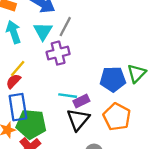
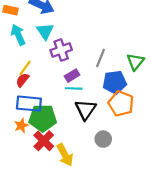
gray line: (65, 27) -> (100, 58), moved
blue pentagon: (113, 79) -> (115, 82), moved
purple rectangle: (81, 101) -> (72, 76), moved
blue rectangle: (18, 107) -> (29, 104), turned -70

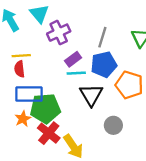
yellow line: (25, 68) -> (21, 56), turned 56
red semicircle: (22, 80) -> (20, 69), turned -40
blue pentagon: (115, 82) -> (104, 65), moved

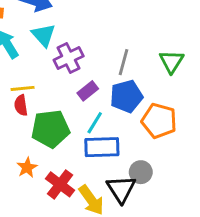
cyan line: (76, 73) -> (95, 123), moved, turned -54
blue rectangle: (29, 94) -> (102, 147), moved
black triangle: (91, 95) -> (121, 189), moved
green pentagon: (45, 108) -> (51, 129), moved

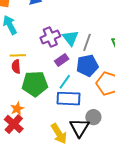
cyan triangle: (44, 35) -> (70, 38), moved
red cross: (60, 184) -> (14, 124), moved

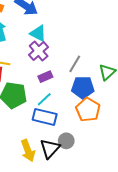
purple cross: (50, 37) -> (39, 51), turned -30
cyan triangle: (70, 38) -> (38, 33), moved, turned -36
blue pentagon: (87, 65) -> (83, 87), moved

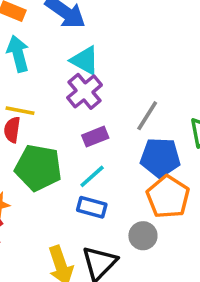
blue rectangle: (45, 117) -> (92, 207), size x0.7
gray circle: (66, 141) -> (143, 236), moved

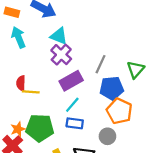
yellow line: (20, 111) -> (31, 92), moved
purple rectangle: (95, 137) -> (71, 81), size x1.5
green pentagon: (38, 168) -> (40, 128), moved

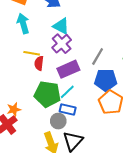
red semicircle: (21, 83) -> (39, 63), moved
yellow line: (31, 92) -> (32, 53), moved
green pentagon: (40, 128) -> (47, 94), moved
gray circle: (107, 136) -> (58, 121), moved

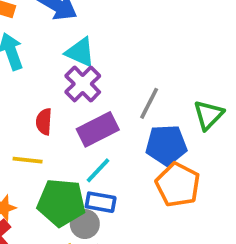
yellow line: (32, 53) -> (28, 160), moved
green pentagon: (47, 94) -> (61, 203), moved

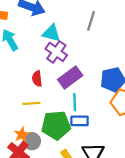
gray line: (149, 103) -> (91, 21), moved
cyan line: (98, 170) -> (75, 102), turned -36
gray circle: (85, 224) -> (32, 141), moved

